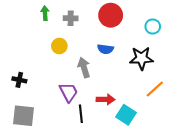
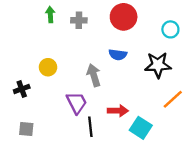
yellow circle: (59, 46) -> (48, 67), moved
black cross: (19, 80) -> (22, 89), turned -32
gray square: (23, 116) -> (26, 129), size x0.6

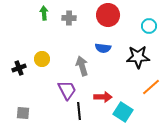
black cross: (22, 89) -> (19, 68), moved

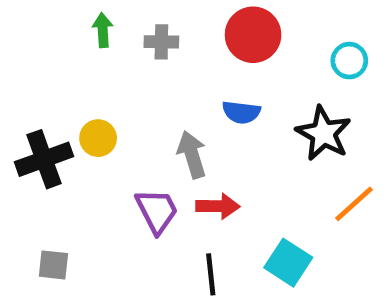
black star: (138, 57) -> (323, 133), turned 30
black cross: (19, 68) -> (44, 159), size x1.6
red arrow: (103, 97) -> (218, 206), moved
black line: (79, 111) -> (211, 274), moved

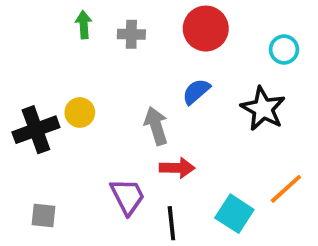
blue semicircle: (241, 112) -> (196, 92), turned 132
orange line: (354, 204) -> (286, 189), moved
purple trapezoid: (157, 211) -> (128, 196), moved

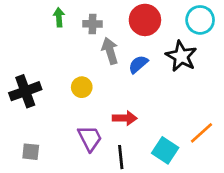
cyan circle: (284, 50) -> (200, 20), moved, size x1.4
black star: (263, 109) -> (181, 56), moved
yellow circle: (80, 113) -> (82, 87), moved
gray arrow: (156, 126) -> (110, 51), moved

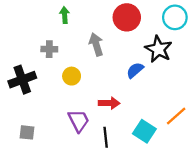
green arrow: (59, 17) -> (65, 15), moved
gray cross: (93, 24) -> (49, 49), moved
blue semicircle: (138, 64) -> (135, 70), moved

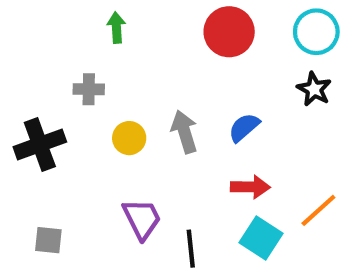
gray arrow: (96, 44) -> (184, 132), moved
black star: (158, 49) -> (314, 89), moved, size x0.7
red arrow: (109, 103) -> (250, 187), moved

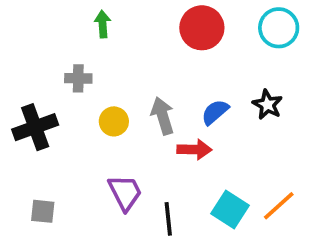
black star: (314, 89) -> (267, 105), moved
red arrow: (250, 187) -> (194, 150), moved
orange line: (318, 210) -> (279, 206), moved

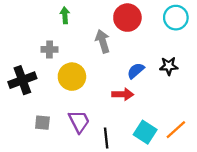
black star: (267, 105) -> (169, 66), turned -30
gray arrow: (163, 116) -> (103, 41), moved
yellow circle: (114, 121) -> (72, 77), size x1.5
gray square: (43, 211) -> (42, 123), moved

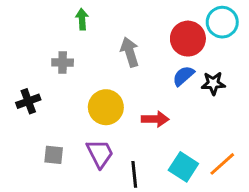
red circle: (127, 18) -> (188, 39), moved
blue semicircle: (136, 71) -> (183, 76), moved
yellow circle: (72, 77) -> (106, 107), moved
black cross: (22, 80) -> (28, 101), size x0.7

